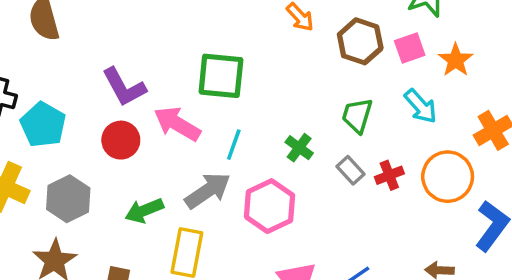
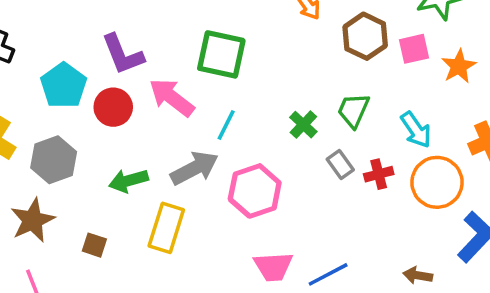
cyan arrow: (421, 106) -> (416, 130), moved
cyan pentagon: (43, 125) -> (64, 85), moved
green cross: (299, 148) -> (303, 125), moved

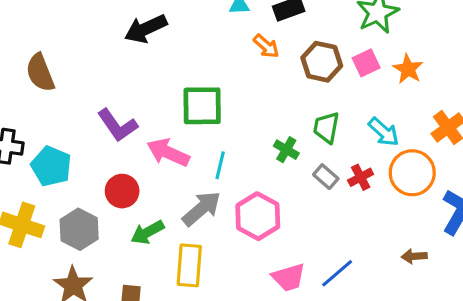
cyan pentagon: (64, 85) -> (51, 166), moved
red circle: (113, 107) -> (122, 191), moved

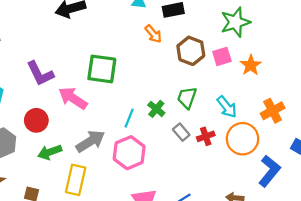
cyan line: (220, 165) -> (129, 118), moved

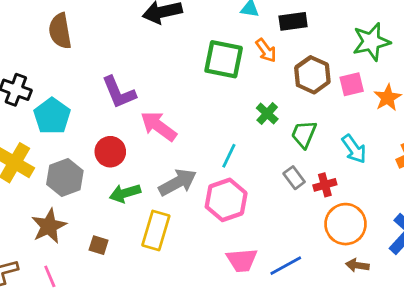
green square: (102, 69) -> (224, 59), moved
green cross: (156, 109) -> (267, 114), moved
orange circle: (243, 139) -> (346, 224), moved

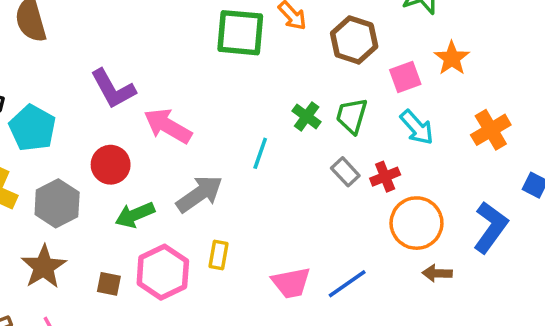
pink square: (352, 84) -> (405, 77), moved
green cross: (267, 114) -> (307, 116), moved
pink hexagon: (226, 200) -> (163, 272), moved
yellow rectangle: (156, 230) -> (218, 255), moved, size x0.6

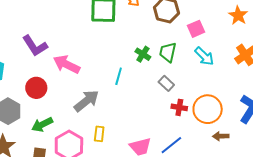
orange star: (452, 58) -> (238, 15), moved
red cross: (385, 177) -> (179, 107), moved, turned 35
green arrow: (135, 215) -> (42, 124), moved

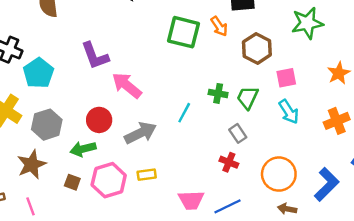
green cross: (143, 54) -> (218, 93), turned -35
red circle: (36, 88) -> (99, 120), moved
red cross: (179, 107) -> (229, 162), moved
yellow rectangle: (99, 134) -> (147, 175), turned 63

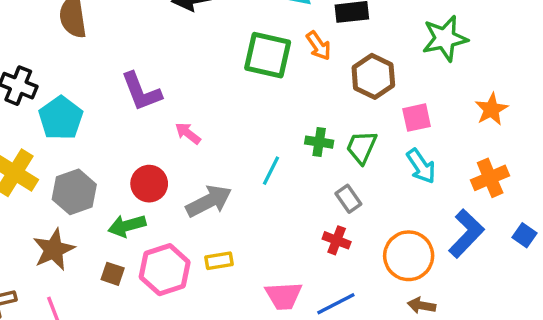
pink arrow: (127, 85) -> (188, 133), size x0.6
blue L-shape: (327, 184) -> (466, 233), moved

